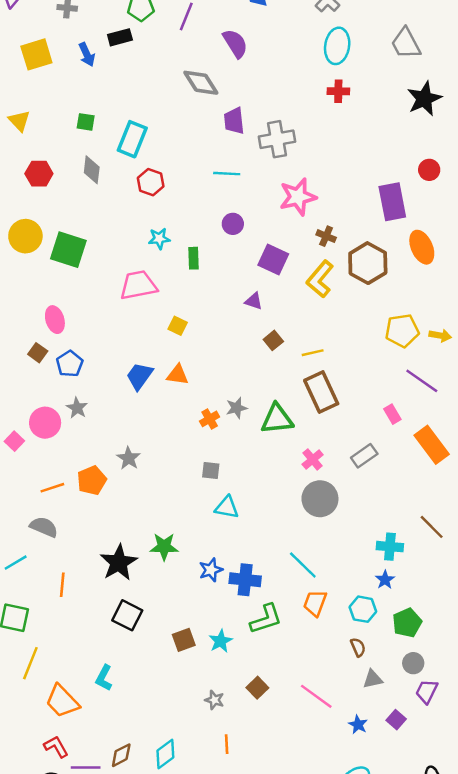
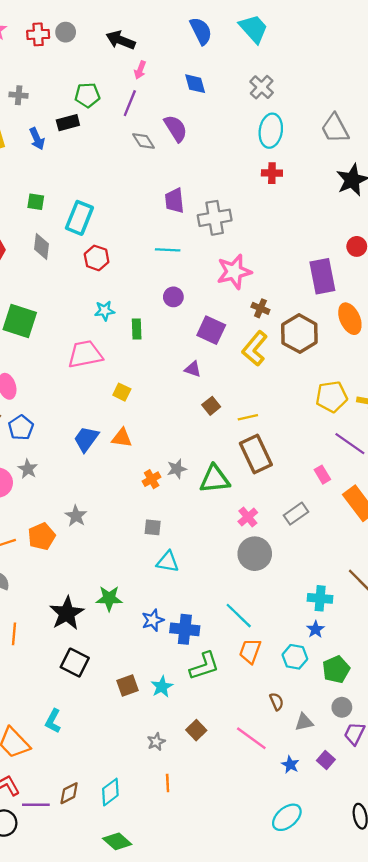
gray diamond: (201, 83) -> (144, 141), moved, size x0.7
brown semicircle: (358, 647) -> (277, 702), moved
gray star: (214, 700) -> (156, 742), turned 30

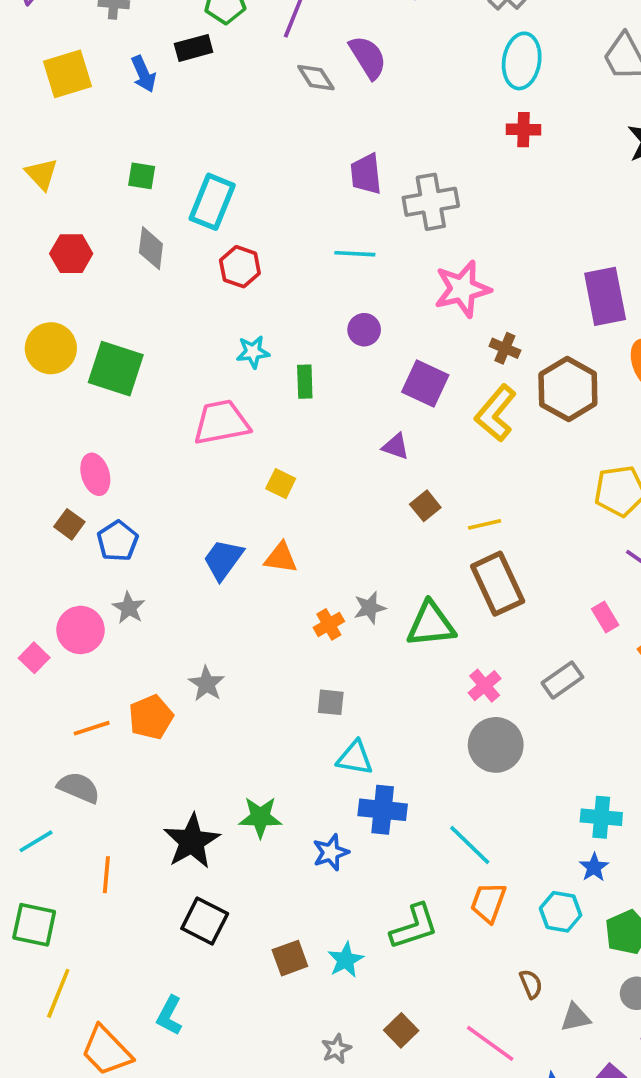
blue cross: (185, 629) -> (383, 810), moved

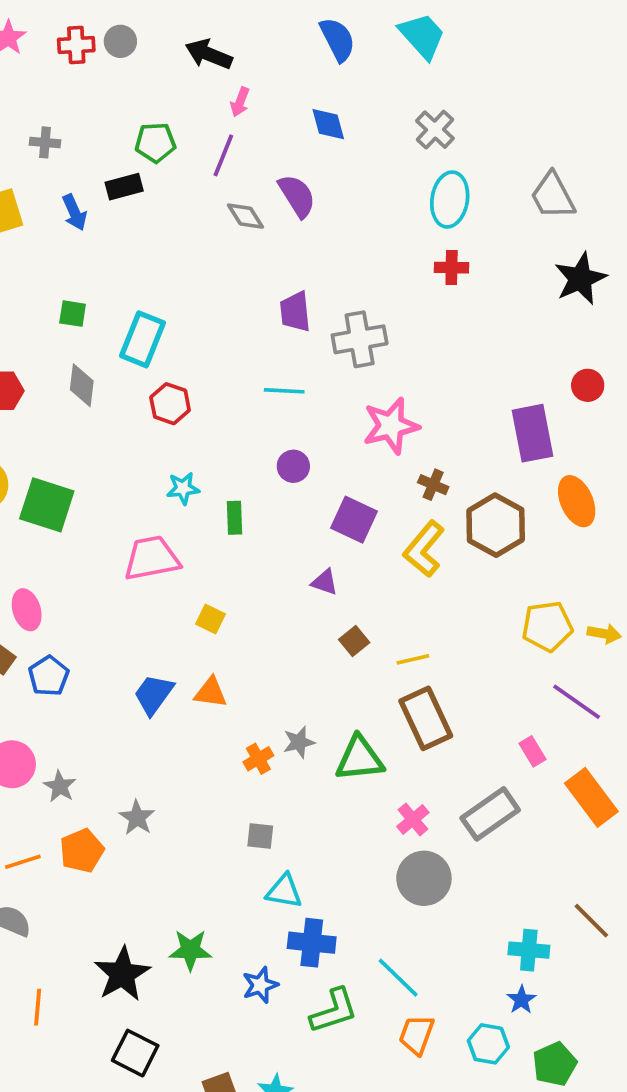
gray star: (129, 608) -> (60, 786), moved
gray rectangle: (562, 680) -> (490, 814), size x1.4
green L-shape: (414, 927) -> (334, 1011), moved

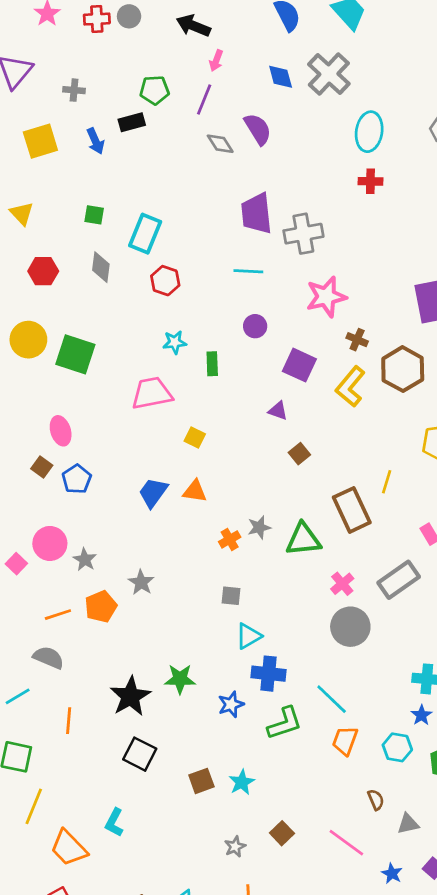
gray cross: (435, 130) -> (329, 74), moved, size x1.5
purple trapezoid: (295, 312) -> (256, 214), size x1.4
yellow line: (413, 659) -> (387, 482), moved, turned -60
cyan triangle: (284, 891) -> (248, 636), turned -40

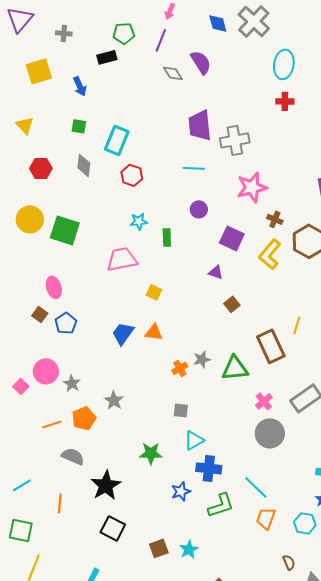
blue arrow: (95, 141) -> (80, 86), moved
gray semicircle: (49, 658) -> (73, 456), moved
green star: (180, 679) -> (151, 453), moved

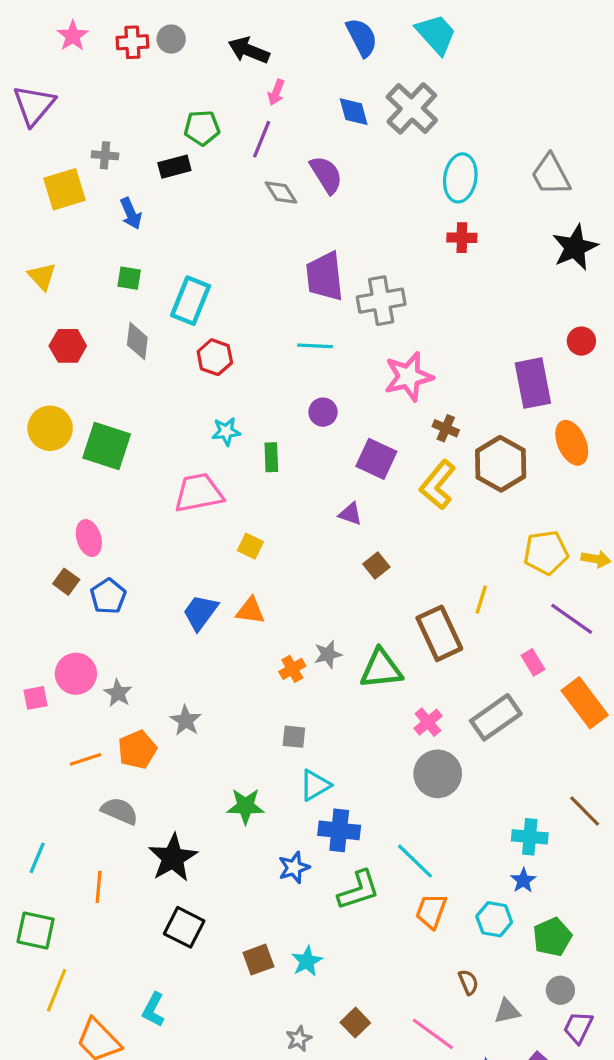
gray cross: (64, 33) -> (105, 155), moved
pink square: (21, 386) -> (36, 698), turned 35
cyan line: (22, 485) -> (37, 858), turned -36

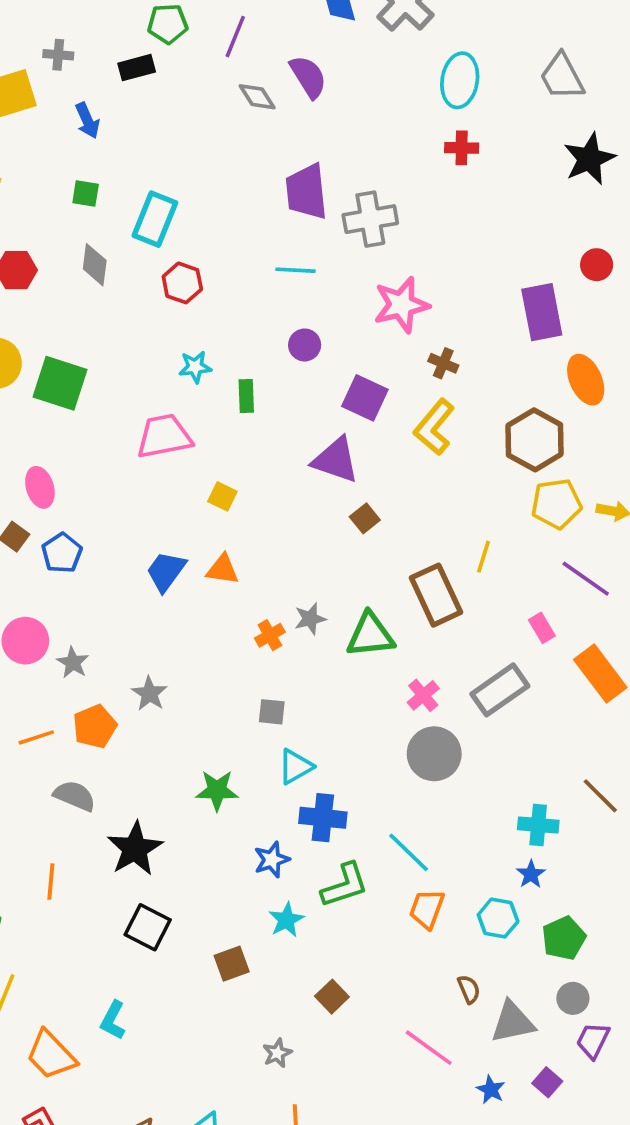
brown hexagon: (501, 464) -> (535, 440), moved
purple triangle: (350, 514) -> (336, 460), size x1.8
cyan star: (307, 961) -> (286, 920), moved
gray triangle: (507, 1011) -> (513, 1022), size x1.5
brown square: (355, 1023) -> (332, 997), moved

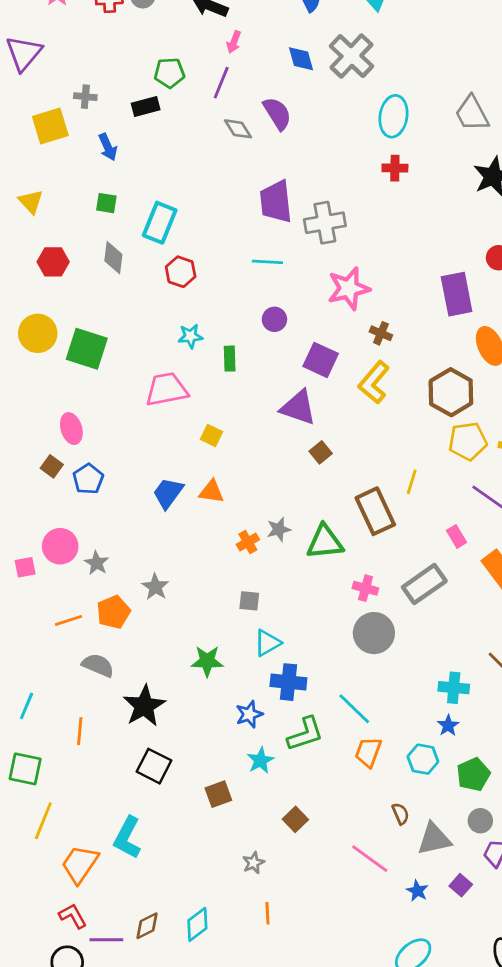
pink cross: (423, 695) -> (365, 588), turned -35
cyan L-shape: (113, 1020) -> (127, 838), size x1.4
orange trapezoid: (51, 1055) -> (80, 864), turned 78

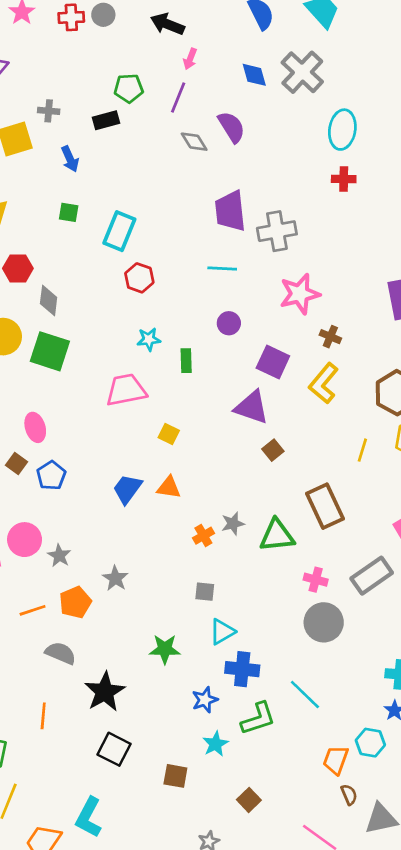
gray diamond: (113, 258) -> (49, 301), moved
yellow line: (412, 482) -> (362, 450), moved
orange trapezoid: (368, 752) -> (336, 760), moved
brown square: (218, 794) -> (175, 776), turned 30

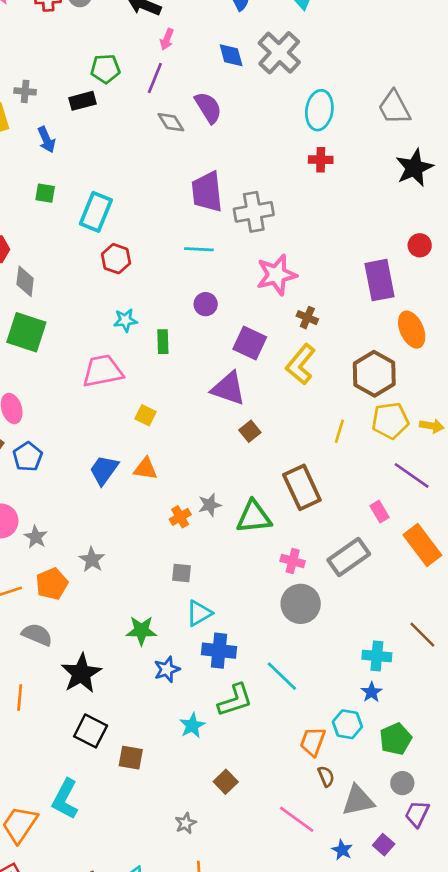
blue star: (205, 700) -> (167, 669), moved
brown square: (175, 776) -> (131, 758), moved

